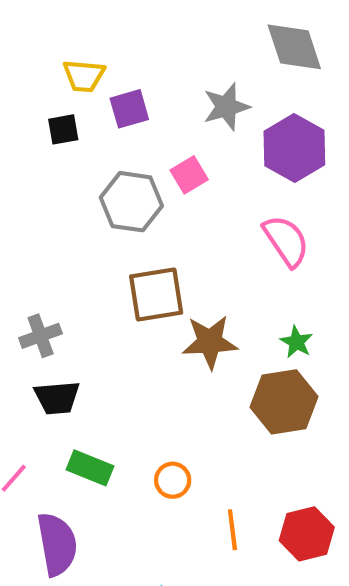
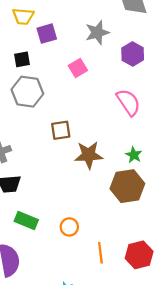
black square: (63, 129) -> (22, 59), moved
purple hexagon: (294, 148) -> (133, 54), size x0.7
gray hexagon: (131, 202) -> (27, 92), moved
brown square: (156, 295) -> (61, 130), size x0.7

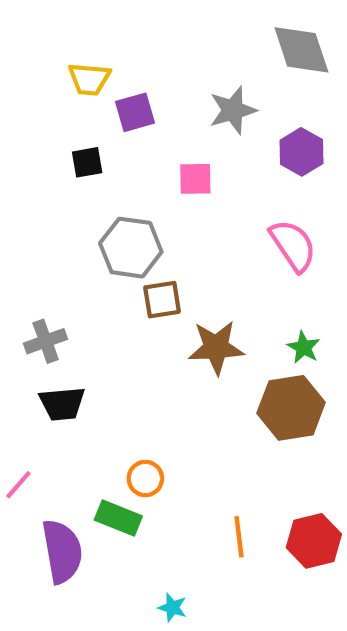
pink square: (78, 68) -> (195, 179), turned 30
gray hexagon: (27, 92) -> (131, 248), moved
green rectangle: (26, 220) -> (118, 518), moved
orange circle: (69, 227) -> (145, 479), moved

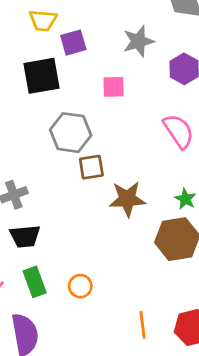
black square: (87, 162) -> (42, 76), size x1.8
green rectangle: (118, 518) -> (35, 282), moved, turned 48

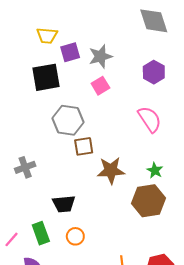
gray star: (138, 41) -> (100, 56), moved
pink square: (113, 87) -> (100, 86), turned -30
black trapezoid: (25, 236) -> (64, 204), moved

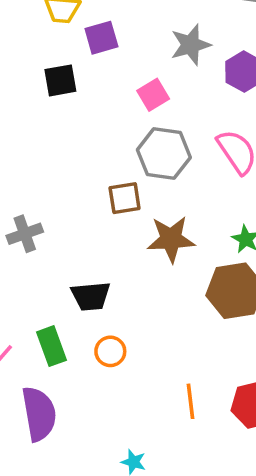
gray star: (100, 56) -> (191, 45), moved
black square: (46, 77) -> (60, 80), size x0.7
gray hexagon: (68, 120) -> (164, 154), moved

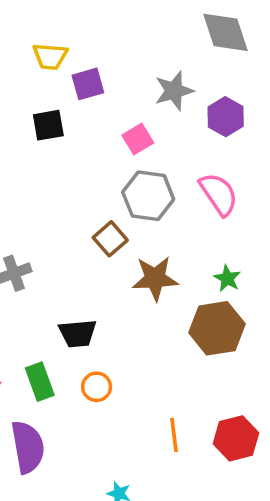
brown square: (125, 198) -> (110, 239), turned -32

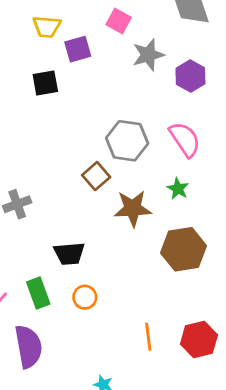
pink square: (138, 139) -> (119, 21), moved, turned -30
green star: (227, 278) -> (178, 189), moved

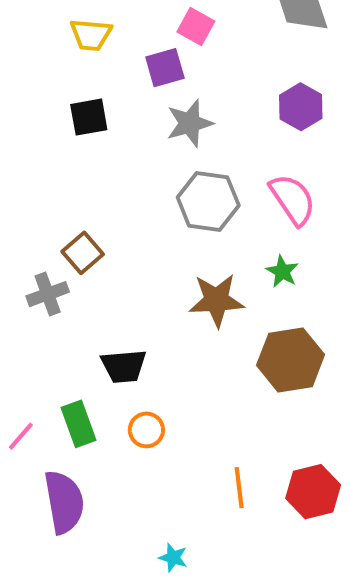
purple square: (78, 49) -> (165, 68), moved
gray star: (148, 55) -> (190, 123), moved
brown square: (96, 176) -> (83, 253), moved

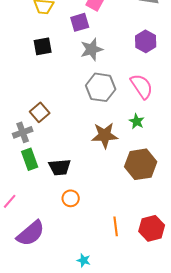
green rectangle: (78, 424) -> (30, 159), moved
purple semicircle: (64, 502) -> (31, 233), turned 60

